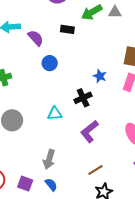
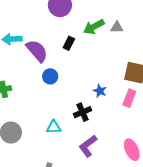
black rectangle: (67, 29) -> (69, 43), turned -72
purple semicircle: (36, 38) -> (37, 51), size x1.4

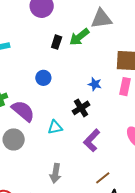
green arrow: (94, 27) -> (79, 37), moved
gray triangle: (117, 27) -> (101, 19), size x1.6
purple semicircle: (37, 51) -> (23, 111), moved

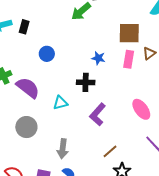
black rectangle: (57, 42) -> (24, 27), moved
black cross: (81, 108) -> (86, 82), turned 36
gray circle: (14, 139) -> (26, 127), moved

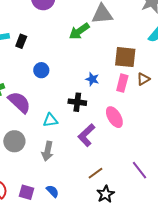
pink ellipse: (141, 109) -> (114, 117), moved
gray arrow: (63, 149) -> (47, 151), moved

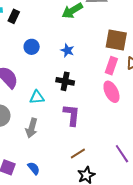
blue star: (92, 79) -> (67, 50), moved
pink ellipse: (114, 117) -> (111, 92), moved
purple L-shape: (86, 135) -> (72, 115), turned 135

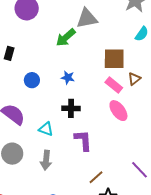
pink rectangle: (111, 66) -> (114, 85), turned -60
cyan triangle: (37, 97) -> (46, 129), turned 35

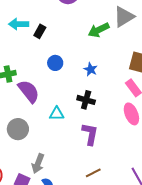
gray triangle: (87, 18) -> (124, 17), turned -35
cyan triangle: (46, 129) -> (57, 114), turned -35
gray arrow: (46, 160) -> (38, 164), moved

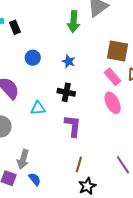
green arrow: (99, 30) -> (74, 22), turned -55
black rectangle: (40, 31) -> (15, 27), turned -48
brown line: (93, 173) -> (79, 164), turned -42

